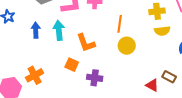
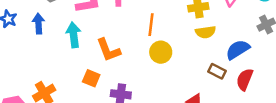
blue arrow: (36, 30) -> (38, 24), moved
brown rectangle: (169, 77) -> (217, 71), moved

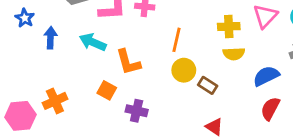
blue arrow: (38, 24) -> (50, 38), moved
cyan arrow: (74, 35) -> (93, 42), turned -65
brown rectangle: (217, 71) -> (208, 85), moved

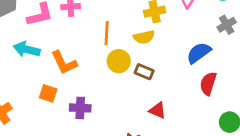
yellow semicircle: (234, 54) -> (144, 37), moved

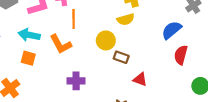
orange line: (107, 33) -> (74, 19), moved
brown rectangle: (144, 72) -> (121, 57), moved
orange square: (48, 93) -> (28, 58), moved

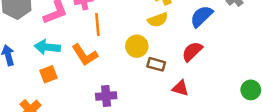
blue semicircle: (172, 30) -> (201, 16), moved
red semicircle: (181, 55) -> (192, 51), moved, turned 36
orange square: (28, 58) -> (48, 74), turned -32

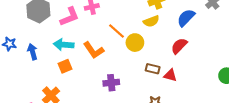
orange line: (97, 24) -> (116, 31), moved, turned -42
brown rectangle: (156, 64) -> (153, 69), moved

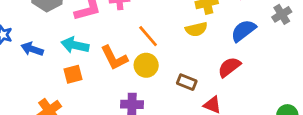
yellow circle: (135, 43) -> (146, 65), moved
blue arrow: (33, 52) -> (32, 49), turned -63
brown rectangle: (153, 69) -> (187, 82), moved

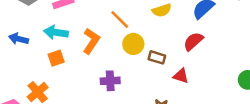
orange L-shape: (114, 58) -> (91, 41), turned -115
yellow circle: (146, 65) -> (133, 44), moved

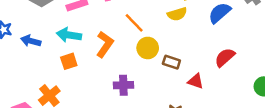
red semicircle: (193, 41) -> (225, 57), moved

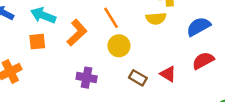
red semicircle: (225, 57) -> (203, 61), moved
brown rectangle: (171, 62) -> (138, 78), moved
red triangle: (196, 81) -> (168, 74), moved

